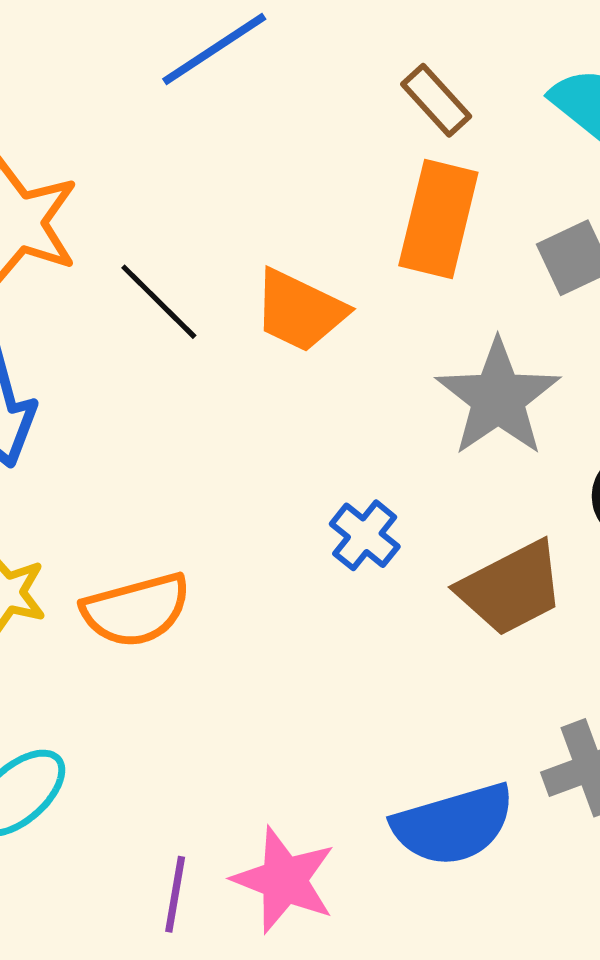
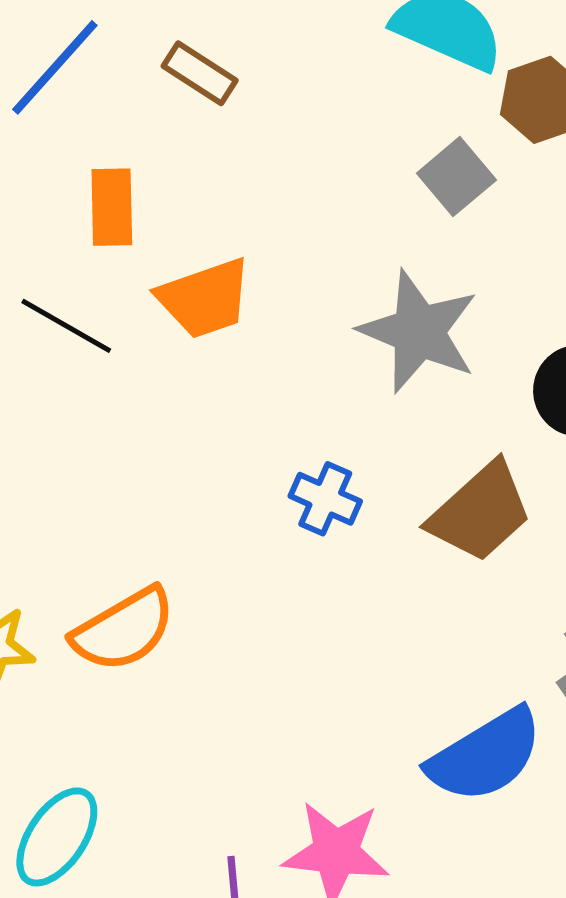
brown rectangle: (436, 100) -> (200, 73), moved
orange rectangle: (438, 219) -> (112, 207), moved, size x0.7
orange trapezoid: (300, 311) -> (205, 298), turned -30

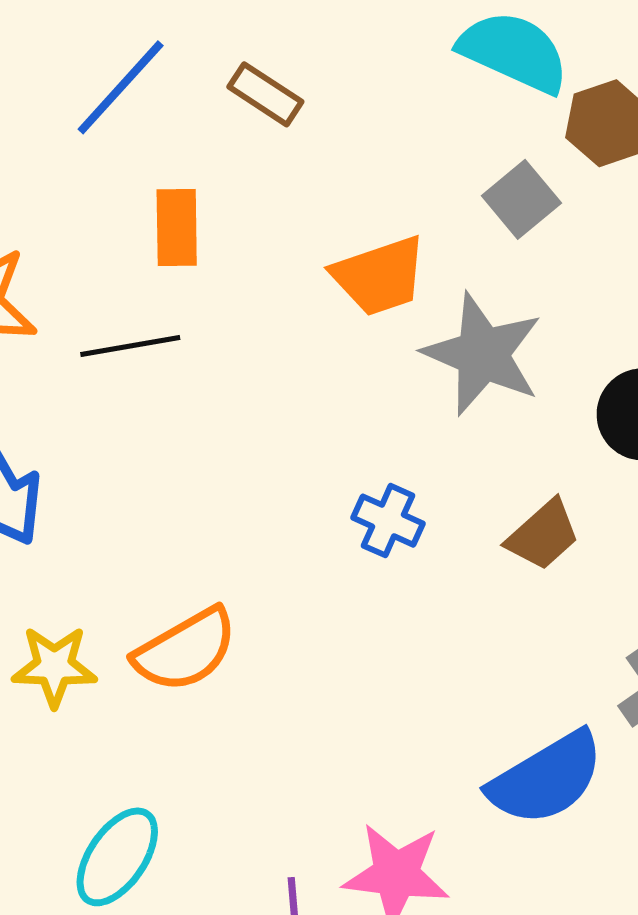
orange trapezoid: (205, 298) -> (379, 276), moved
black line: (66, 326) -> (130, 346), turned -40
brown trapezoid: (480, 512) -> (543, 535), size x0.7

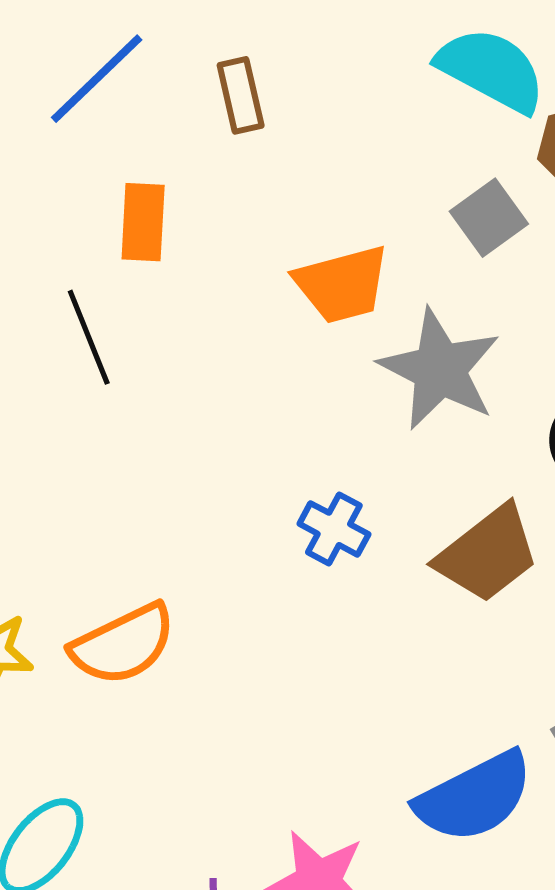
brown rectangle: (265, 94) -> (241, 95), turned 40
black line: (130, 346) -> (89, 337), turned 74
brown trapezoid: (543, 535) -> (488, 554), size x1.4

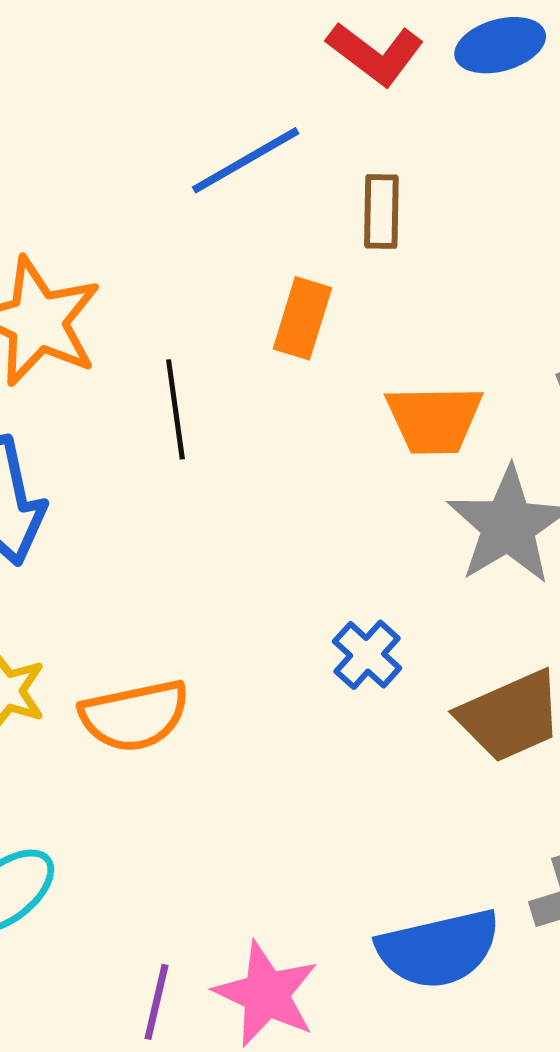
orange rectangle: (143, 222) -> (302, 318), moved

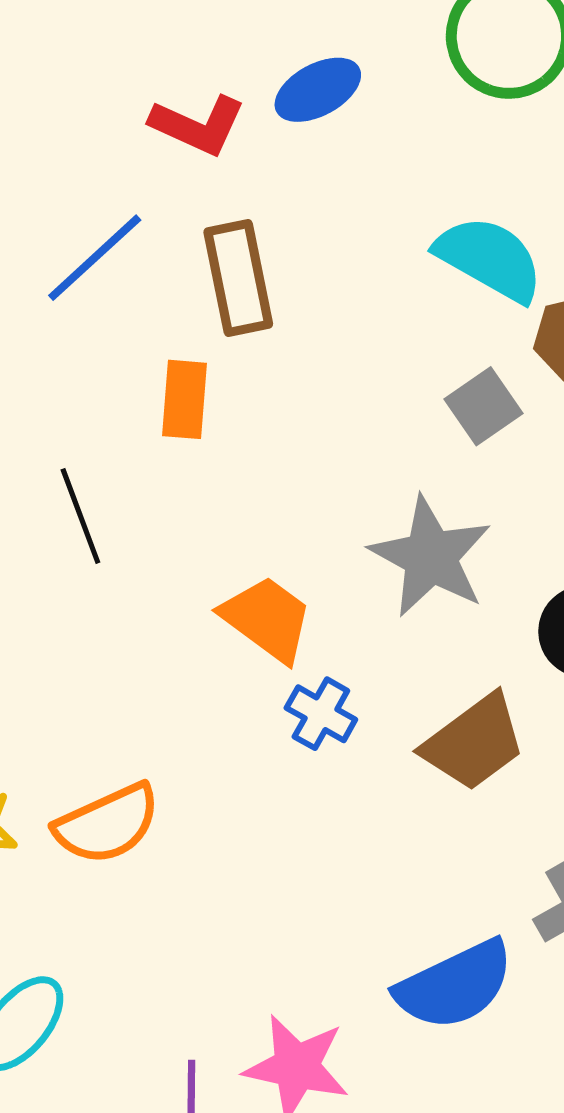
brown rectangle: (381, 211) -> (238, 278), size x1.5
orange trapezoid: (434, 419) -> (267, 619), moved, turned -130

